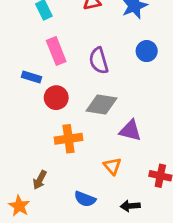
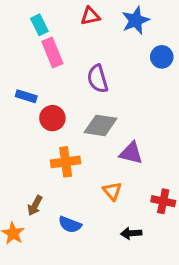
pink rectangle: (56, 51) -> (52, 52), moved
blue circle: (147, 51) -> (162, 57), moved
blue semicircle: (85, 199) -> (70, 225), moved

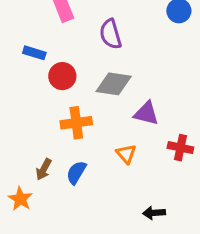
red cross: (163, 201) -> (180, 148), moved
blue semicircle: (70, 225) -> (76, 172), moved, turned 100
black arrow: (131, 233) -> (154, 213), moved

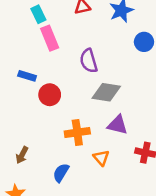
gray diamond: (114, 84) -> (106, 92), moved
orange cross: (76, 123) -> (77, 132), moved
brown arrow: (44, 169) -> (22, 155), moved

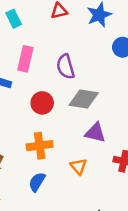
pink rectangle: (50, 38) -> (25, 59), moved, turned 35
red circle: (50, 95) -> (42, 103), moved
orange cross: (77, 132) -> (40, 146), moved

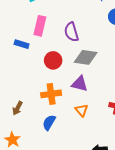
purple triangle: (95, 133) -> (80, 84), moved

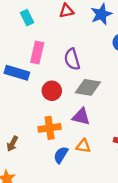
blue rectangle: (22, 44) -> (17, 73), size x1.5
orange triangle: (82, 110) -> (83, 146), turned -40
blue semicircle: (49, 122) -> (61, 155), moved

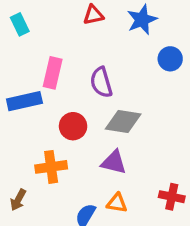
cyan rectangle: (27, 18) -> (20, 24), moved
blue rectangle: (17, 73) -> (24, 101), turned -30
orange cross: (50, 128) -> (51, 167), moved

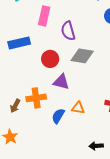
pink rectangle: (53, 73) -> (44, 16), moved
purple triangle: (114, 162) -> (61, 82), moved
orange cross: (51, 167) -> (36, 98), moved

